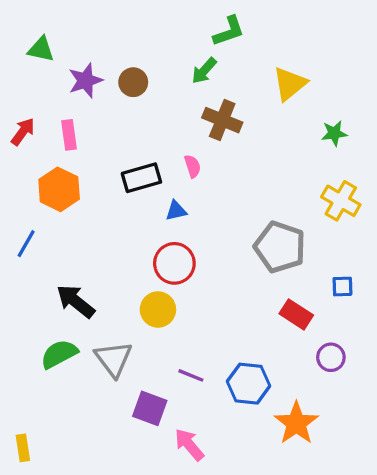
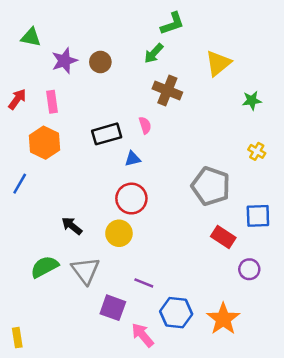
yellow cross: (341, 201) -> (257, 151), size x0.6
blue square: (342, 286) -> (258, 216), size x1.5
black arrow: (76, 301) -> (72, 226), moved, size x0.7
blue hexagon: (249, 384) -> (176, 313), moved

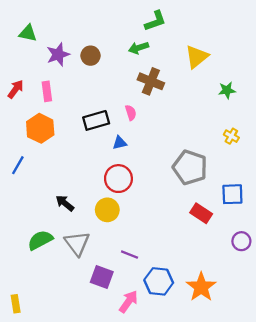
green arrow: (154, 53) -> (139, 48), turned 30
purple circle: (249, 269) -> (241, 241), moved
pink arrow: (143, 335) -> (129, 302), turned 75

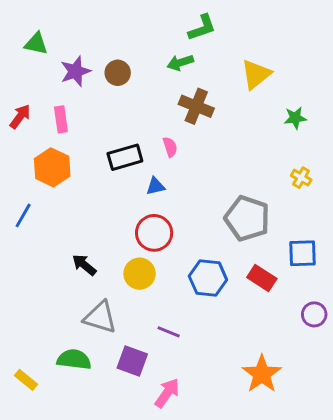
green semicircle: (40, 240) -> (74, 360), moved, turned 35
gray triangle: (77, 243) -> (100, 317), turned -36
blue hexagon: (159, 281) -> (208, 278), moved
yellow rectangle: (16, 304) -> (26, 380), moved, turned -42

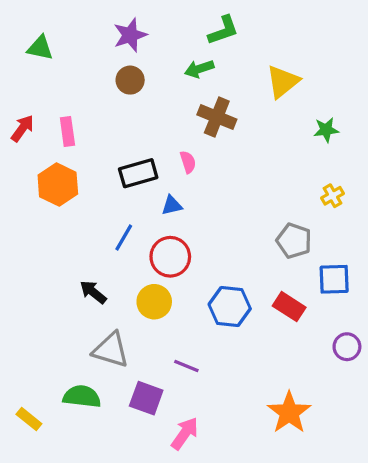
purple star: (75, 71) -> (130, 35), moved
yellow cross: (301, 178) -> (333, 196), turned 30
blue line: (23, 215) -> (124, 237), moved
gray pentagon: (247, 218) -> (294, 241), moved, size x0.7

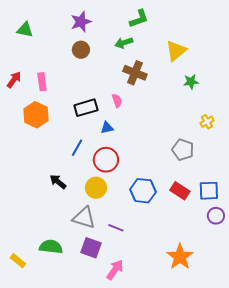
green star: (326, 130) -> (191, 82), moved
blue square: (334, 279) -> (209, 191), moved
gray triangle: (111, 350) -> (84, 218), moved

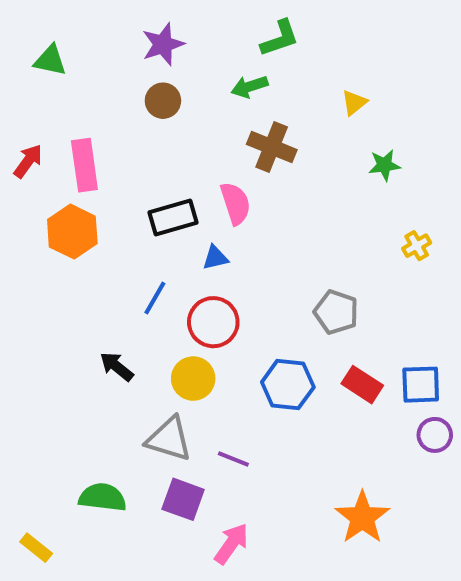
yellow triangle: (176, 51) -> (354, 103), size x0.6
pink rectangle: (42, 82) -> (84, 165), size x1.4
pink semicircle: (117, 101) -> (235, 203), size x1.5
gray pentagon: (183, 150) -> (336, 312), moved
yellow rectangle: (18, 261) -> (36, 548), moved

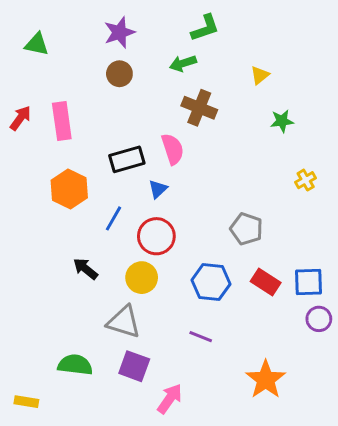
orange hexagon: (72, 232) -> (69, 189), moved
blue triangle: (215, 258) -> (158, 189), turned -30
purple line: (233, 459) -> (201, 337), moved
yellow rectangle: (36, 548) -> (26, 402), turned -30

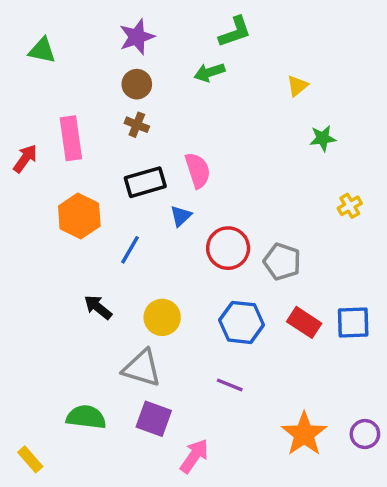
brown cross: (199, 108) -> (137, 125), moved, size x0.6
red arrow: (20, 118) -> (25, 159), moved
red circle: (156, 236) -> (228, 248), moved
purple circle: (319, 319) -> (365, 434), moved
yellow rectangle: (26, 402) -> (30, 459), turned 40

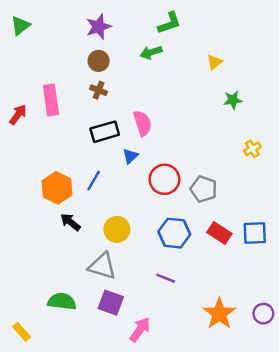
green triangle: (42, 50) -> (20, 25), moved, turned -50
orange hexagon: (79, 216) -> (57, 188), moved

